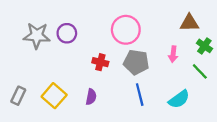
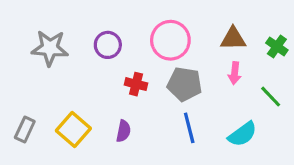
brown triangle: (189, 23) -> (233, 39), moved
purple circle: (67, 33) -> (108, 45), moved
green cross: (204, 46) -> (277, 46), moved

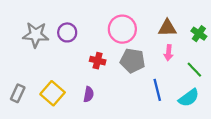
purple circle: (108, 45) -> (67, 32), moved
blue line: (189, 128) -> (157, 90), moved
cyan semicircle: (242, 134) -> (189, 98), moved

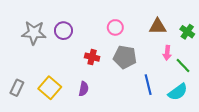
pink circle: (122, 29) -> (115, 27), size x0.6
pink arrow: (168, 53) -> (167, 53), moved

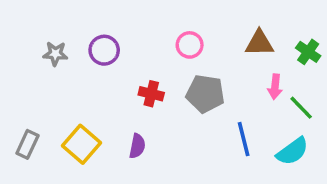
gray star: (34, 33) -> (55, 54), size x0.6

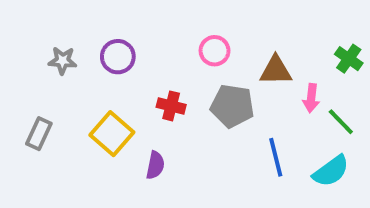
brown triangle: (259, 43) -> (276, 70), moved
gray rectangle: (27, 144) -> (39, 134), moved
yellow square: (81, 144) -> (112, 134), moved

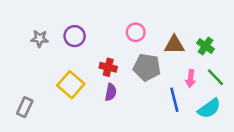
green cross: (349, 59) -> (205, 46), moved
pink arrow: (311, 98) -> (191, 78), moved
gray rectangle: (39, 134) -> (25, 107), moved
purple semicircle: (155, 165) -> (111, 92), moved

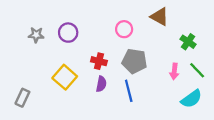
brown triangle: (174, 45) -> (159, 17), moved, turned 30
blue line: (174, 100) -> (129, 91), moved

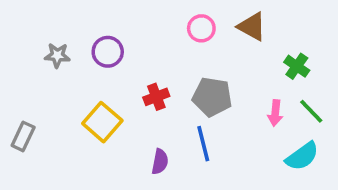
pink circle: (124, 29) -> (201, 28), moved
red cross: (99, 61) -> (156, 97), turned -35
purple semicircle: (101, 84) -> (160, 162), moved
gray rectangle: (22, 98) -> (23, 136), moved

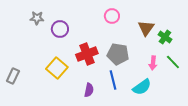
brown triangle: (252, 27) -> (146, 28), moved, turned 36
gray star: (57, 55) -> (37, 18), moved
red cross: (156, 97) -> (87, 54), size x1.5
cyan semicircle: (302, 156) -> (142, 87), moved

